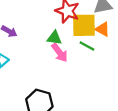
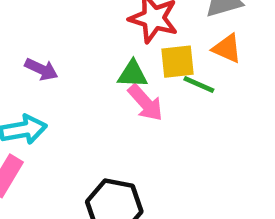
yellow square: (84, 25) -> (177, 62), moved, size x0.7

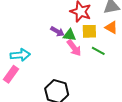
purple arrow: (41, 69) -> (57, 31), moved
green line: (199, 84) -> (98, 51), moved

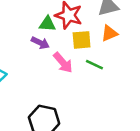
orange triangle: (111, 27) -> (109, 33), turned -48
green triangle: (70, 35) -> (47, 24), moved

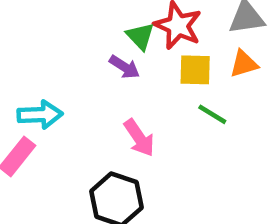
green triangle: (47, 24) -> (140, 36), turned 36
pink arrow: (63, 63) -> (139, 138), moved

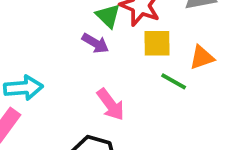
orange triangle: (244, 64) -> (202, 57), moved

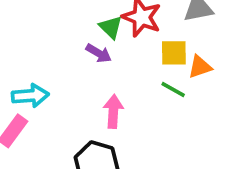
yellow square: (157, 43) -> (174, 53), moved
pink arrow: (111, 104) -> (113, 111), turned -140

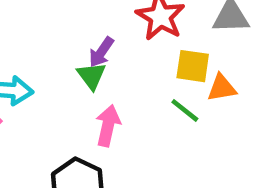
green triangle: (111, 27) -> (92, 76), moved
purple arrow: (99, 53) -> (101, 52), turned 85

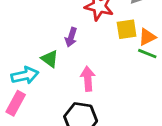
green triangle: (92, 76) -> (50, 59), moved
green line: (185, 110) -> (147, 54), moved

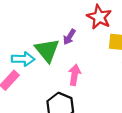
green triangle: (50, 59) -> (47, 50), size x1.6

